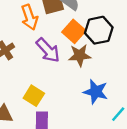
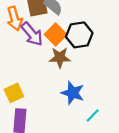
purple arrow: (48, 50) -> (32, 34), moved
yellow square: (34, 96) -> (14, 93), turned 30

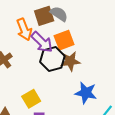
orange square: (56, 34) -> (64, 40), turned 30
black hexagon: (79, 35) -> (52, 59), moved

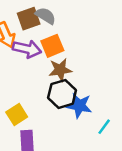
purple arrow: (42, 42) -> (27, 49), turned -30
black hexagon: (52, 59) -> (62, 94), moved

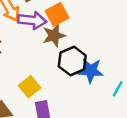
brown star: (60, 70) -> (54, 36), moved

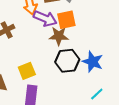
blue star: (91, 71) -> (93, 62), moved

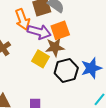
blue star: (93, 62) -> (91, 68), turned -30
yellow square: (27, 71) -> (40, 59), moved, turned -30

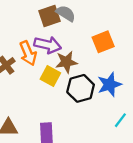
orange arrow: (22, 19) -> (28, 53), moved
orange square: (60, 30) -> (103, 42), moved

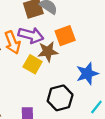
orange square: (103, 42) -> (65, 36), moved
black hexagon: (81, 88) -> (60, 98), moved

